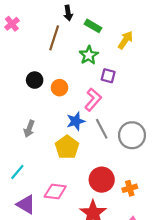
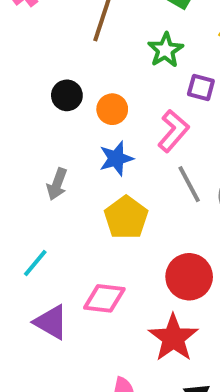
blue star: (76, 121) -> (116, 158), moved

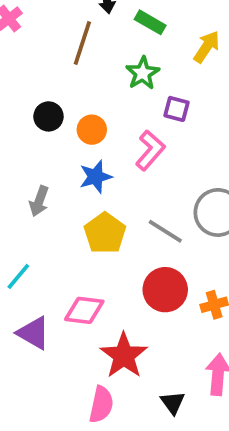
gray line: (189, 184) -> (165, 231), moved, turned -30
red star: (173, 338) -> (124, 356), moved

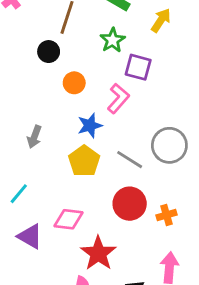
purple square: (177, 109) -> (138, 67), size x1.4
black circle: (48, 116) -> (49, 52), moved
blue star: (96, 177) -> (90, 125), moved

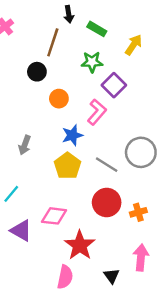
green star: (113, 40) -> (92, 62), turned 30
purple square: (138, 67) -> (114, 85), turned 30

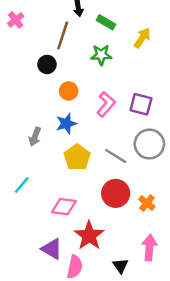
purple square: (114, 85) -> (141, 104), moved, turned -30
blue star: (72, 135) -> (66, 124), moved
orange cross: (138, 212) -> (147, 203), turned -35
purple triangle: (21, 231) -> (52, 249), moved

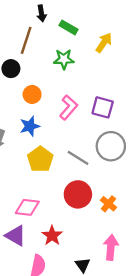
red star: (89, 236) -> (52, 236), size x0.7
purple triangle: (52, 249) -> (16, 236), moved

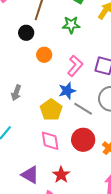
blue star: (30, 126) -> (67, 91), moved
pink diamond: (27, 207) -> (50, 141), moved, turned 75

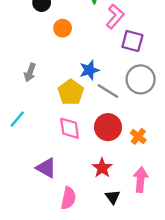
pink L-shape: (75, 66) -> (115, 17), moved
red star: (61, 175) -> (102, 168), moved

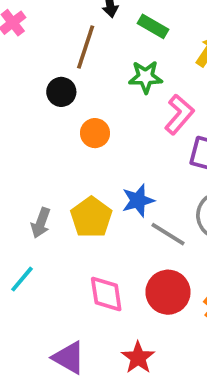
gray arrow: (30, 72) -> (41, 223), moved
yellow pentagon: (71, 92) -> (91, 217), moved
red star: (102, 168) -> (138, 358), moved

